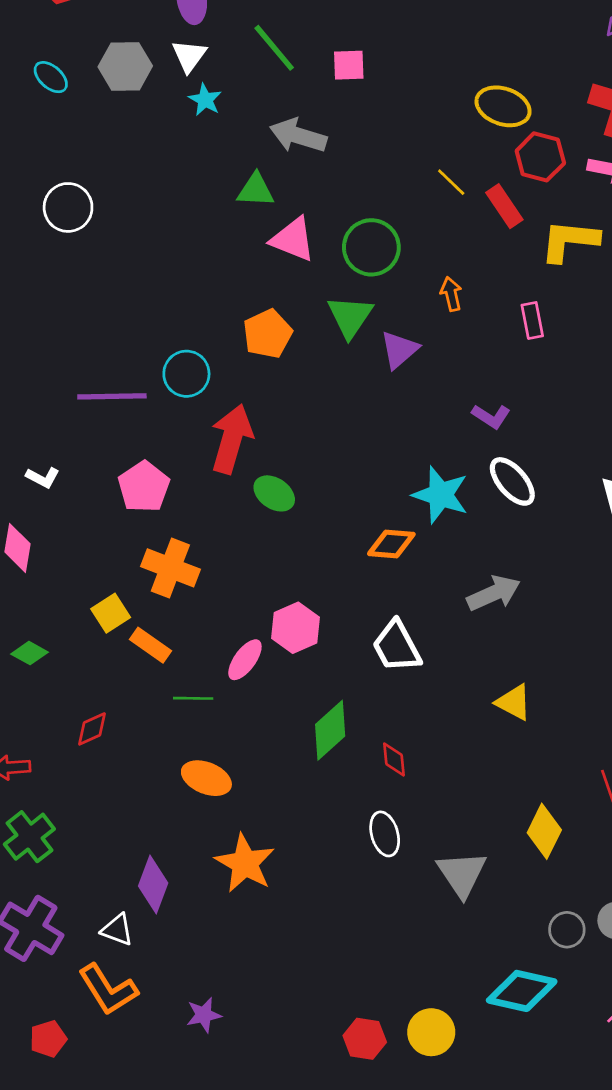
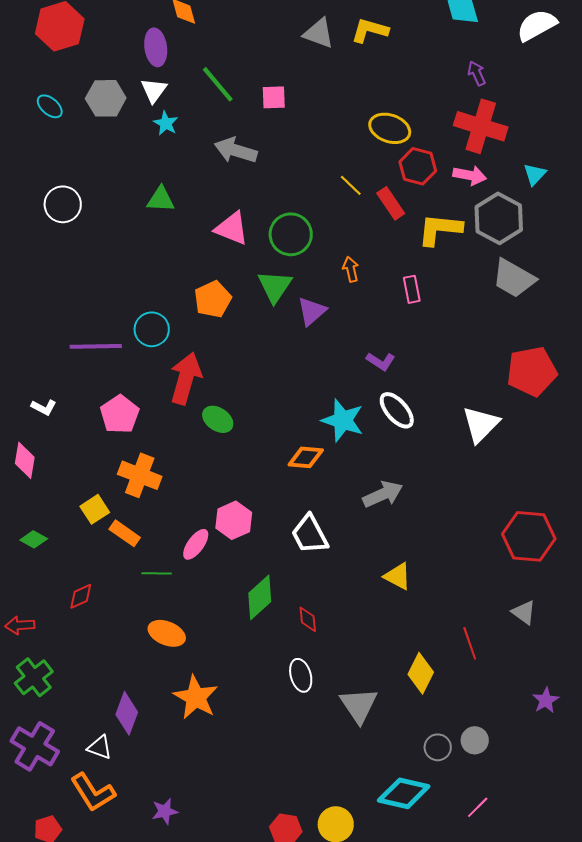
green triangle: (256, 190) -> (161, 199), moved

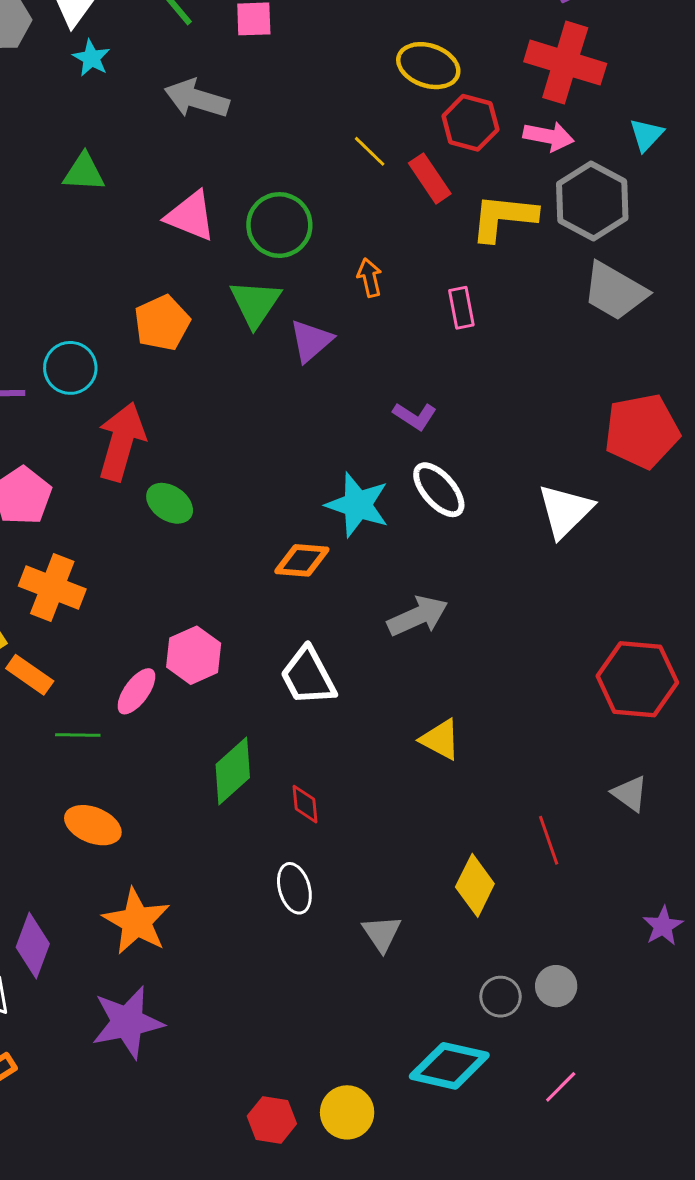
gray triangle: (359, 705) -> (382, 933), size x0.7
purple star: (165, 811) -> (127, 1022), moved, size x1.8

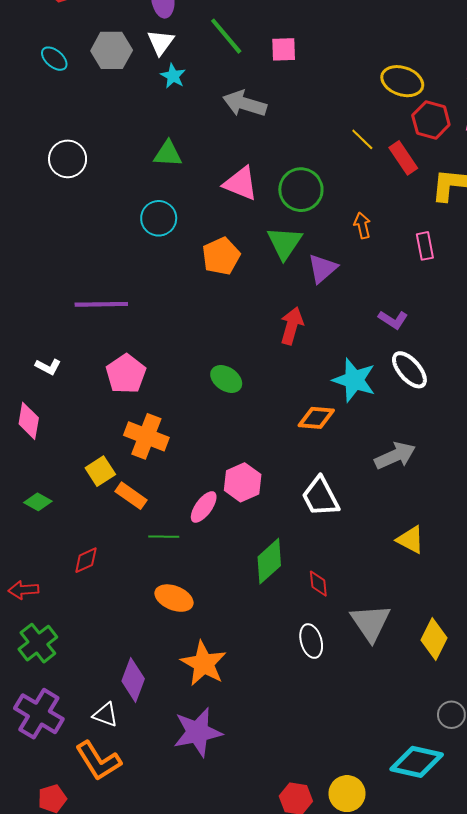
cyan circle: (70, 368) -> (159, 218), moved
red arrow: (121, 442) -> (292, 326), moved, size x0.7
gray triangle: (382, 933) -> (371, 623), moved, size x1.5

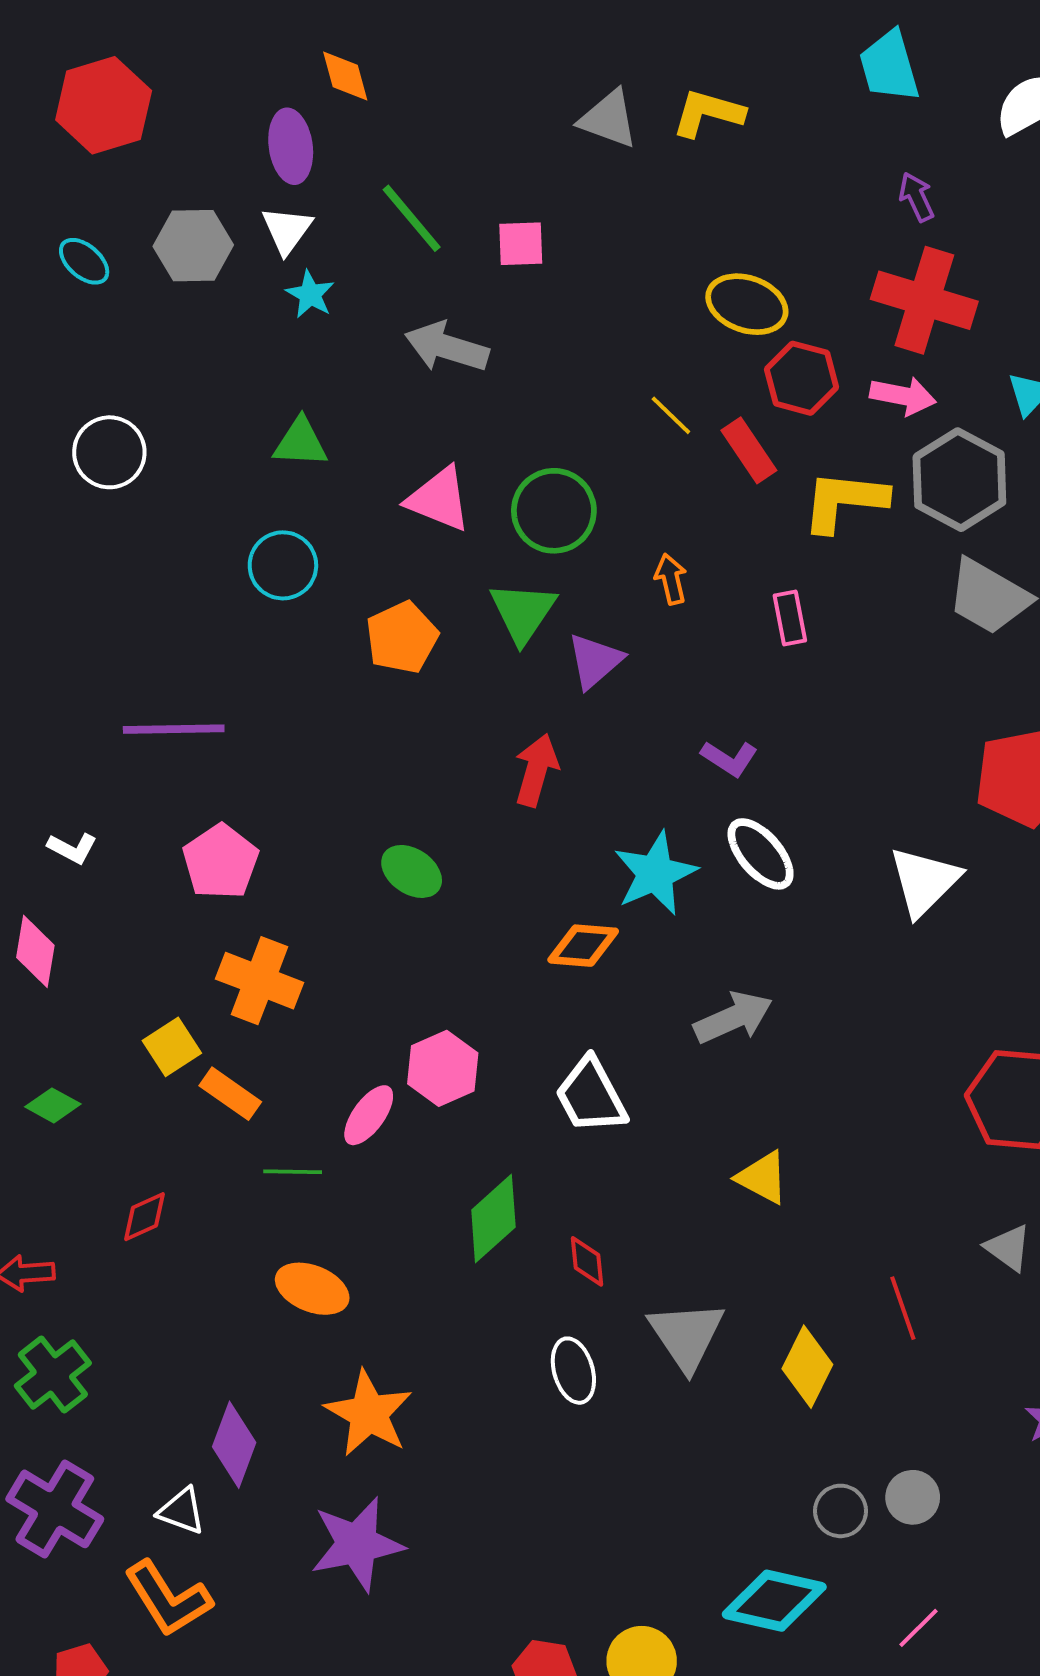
cyan star: (354, 380) -> (655, 873), turned 30

